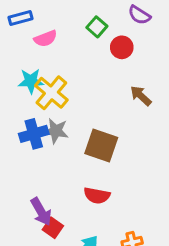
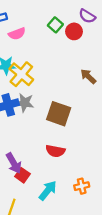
red circle: (122, 47) -> (74, 31), moved

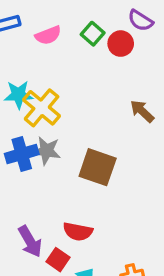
pink semicircle: (17, 34) -> (48, 35), moved
red semicircle: (55, 151) -> (78, 232), moved
red square: (22, 175) -> (58, 260), moved

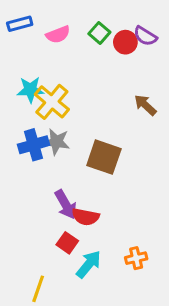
purple semicircle: (140, 20) -> (145, 36), moved
purple arrow: (30, 241) -> (66, 205), moved

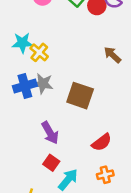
yellow cross: (52, 102) -> (39, 52), size x0.7
red semicircle: (86, 217) -> (102, 142), moved, turned -48

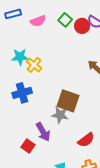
gray star: (43, 84) -> (60, 115), moved
red square: (51, 163) -> (28, 146), moved

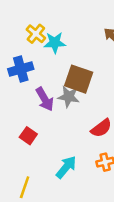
cyan star: (20, 57) -> (55, 43), moved
purple arrow: (43, 132) -> (45, 99), moved

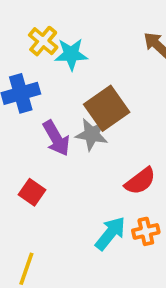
brown square: (79, 79) -> (107, 108), turned 36
cyan arrow: (66, 167) -> (110, 233), moved

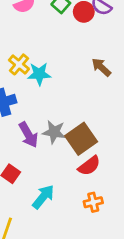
brown square: (107, 108) -> (81, 139), moved
cyan arrow: (110, 233) -> (43, 197), moved

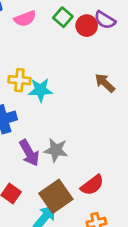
yellow cross: (19, 64) -> (19, 80), turned -35
brown square: (81, 139) -> (56, 196), moved

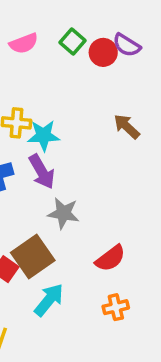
purple arrow: (29, 153) -> (42, 172), moved
brown square: (56, 196) -> (33, 257), moved

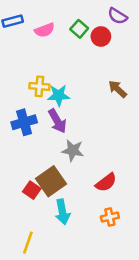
purple semicircle: (127, 45) -> (118, 16), moved
cyan arrow: (49, 300) -> (62, 212), turned 130

